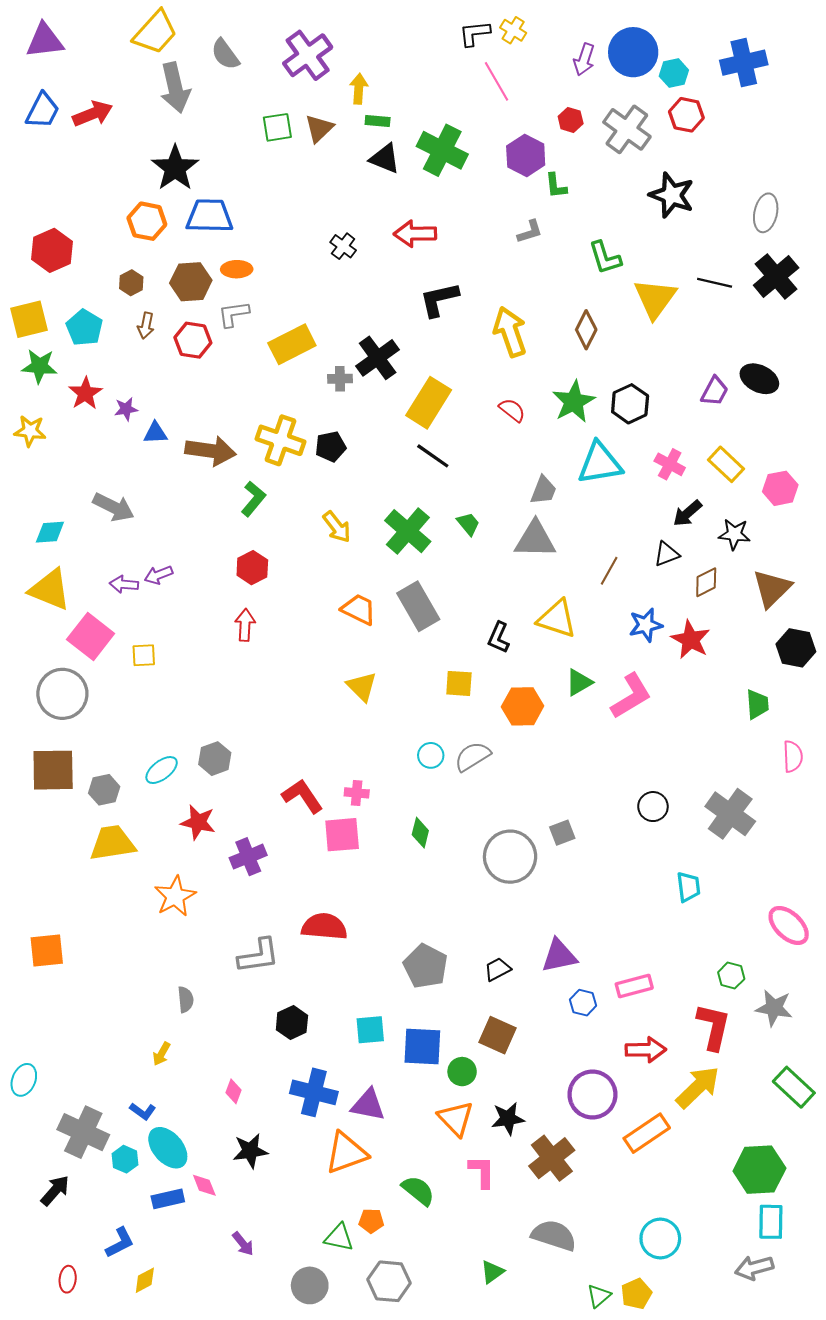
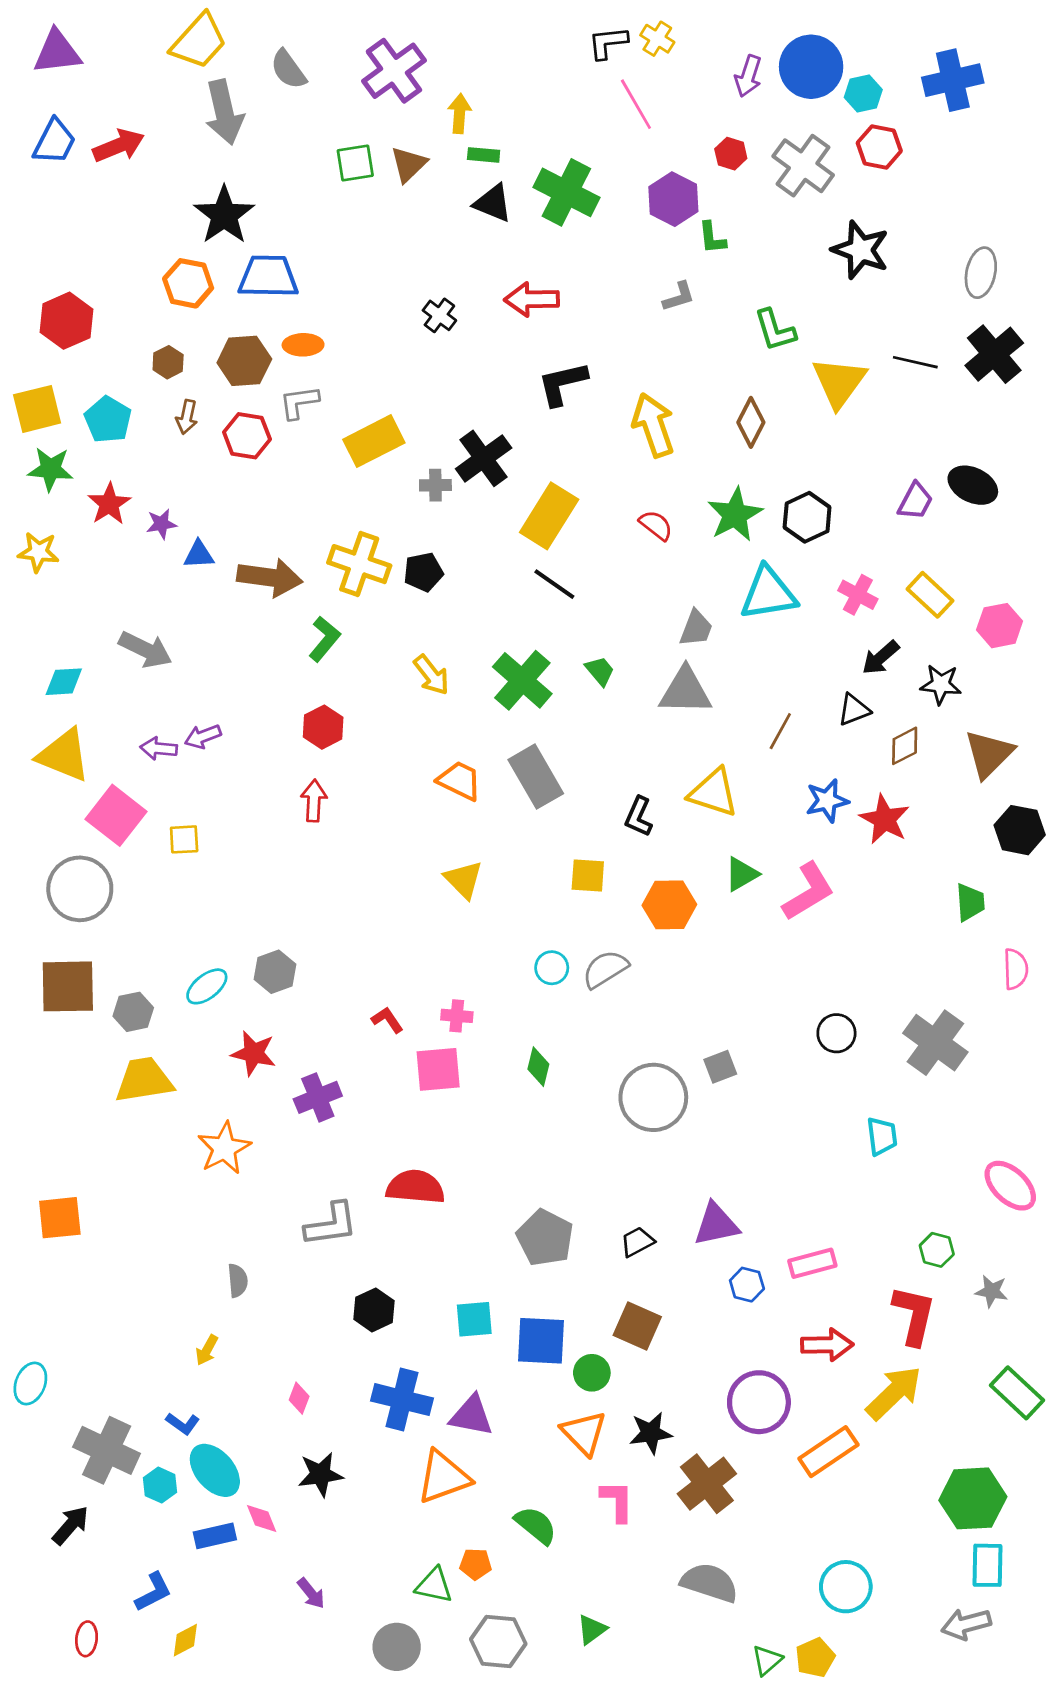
red L-shape: (302, 796) -> (387, 1020), size x0.6
gray star: (774, 1008) -> (992, 1291), size x0.7
green triangle: (492, 1272) -> (592, 1629), moved

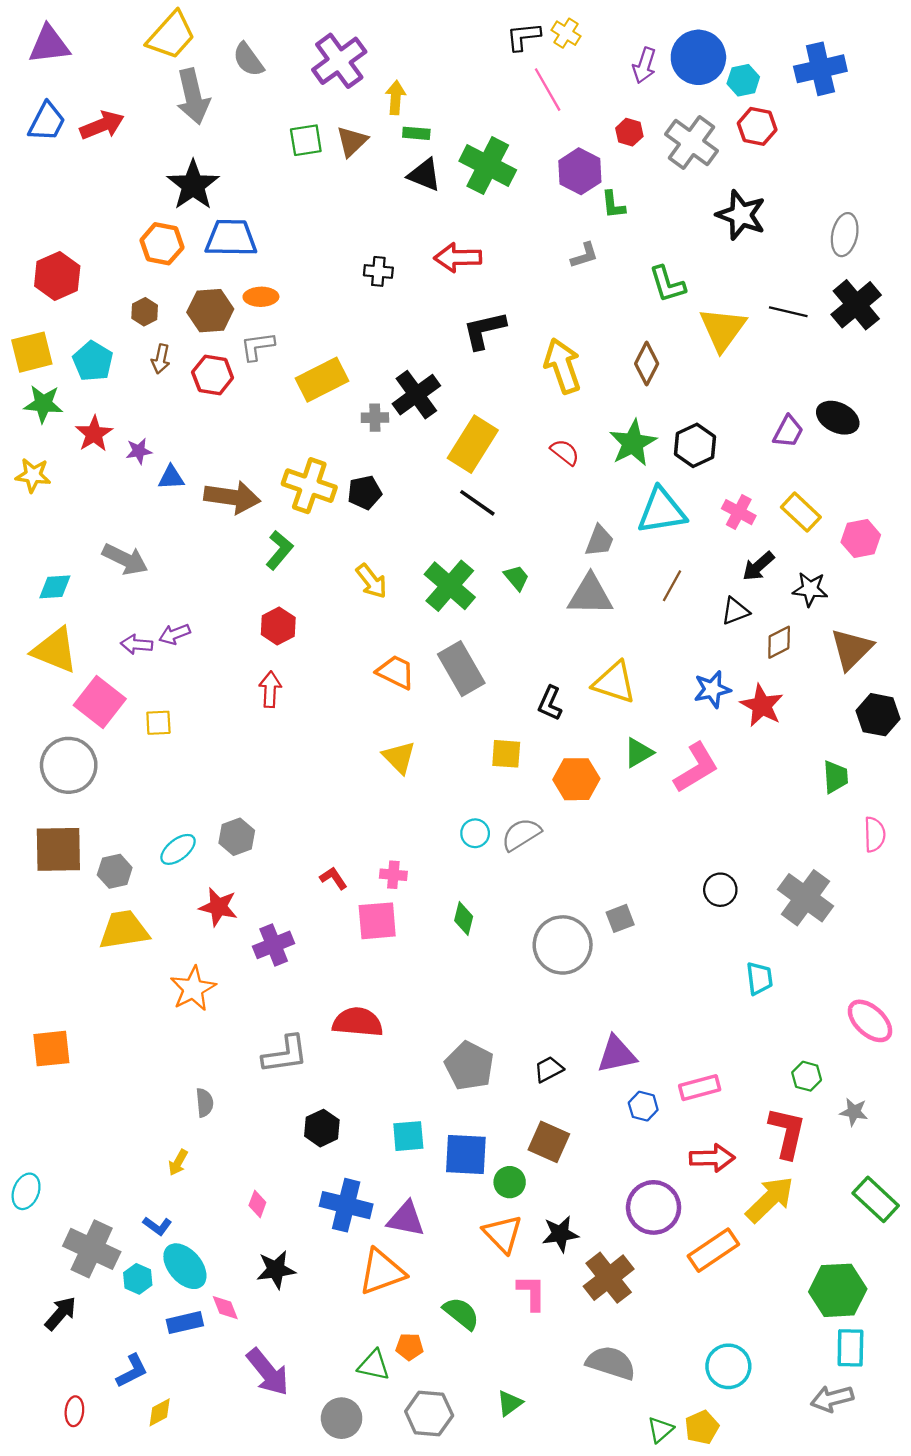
black cross: (439, 315) -> (378, 271), turned -32
brown line: (780, 731) -> (672, 586), moved
purple arrow: (311, 1593) -> (268, 1372), size x1.8

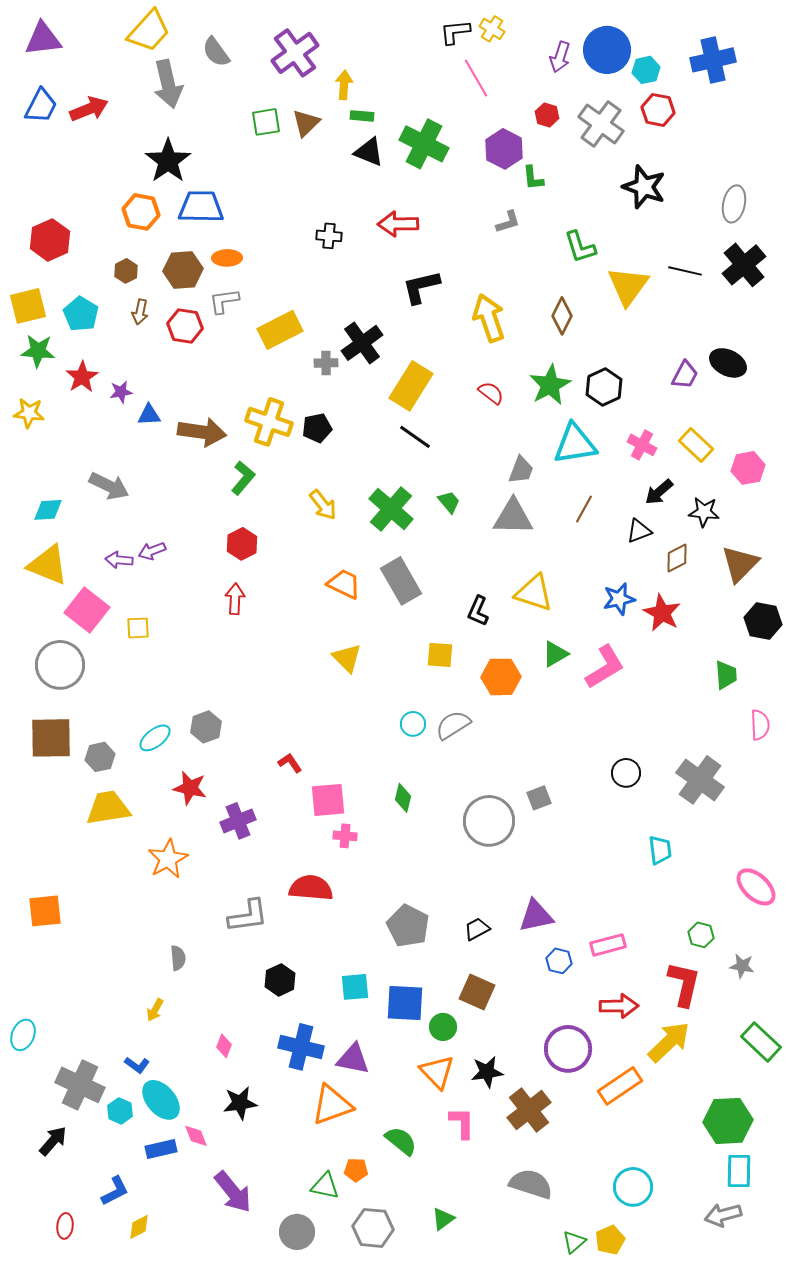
pink cross: (393, 875) -> (345, 836), moved

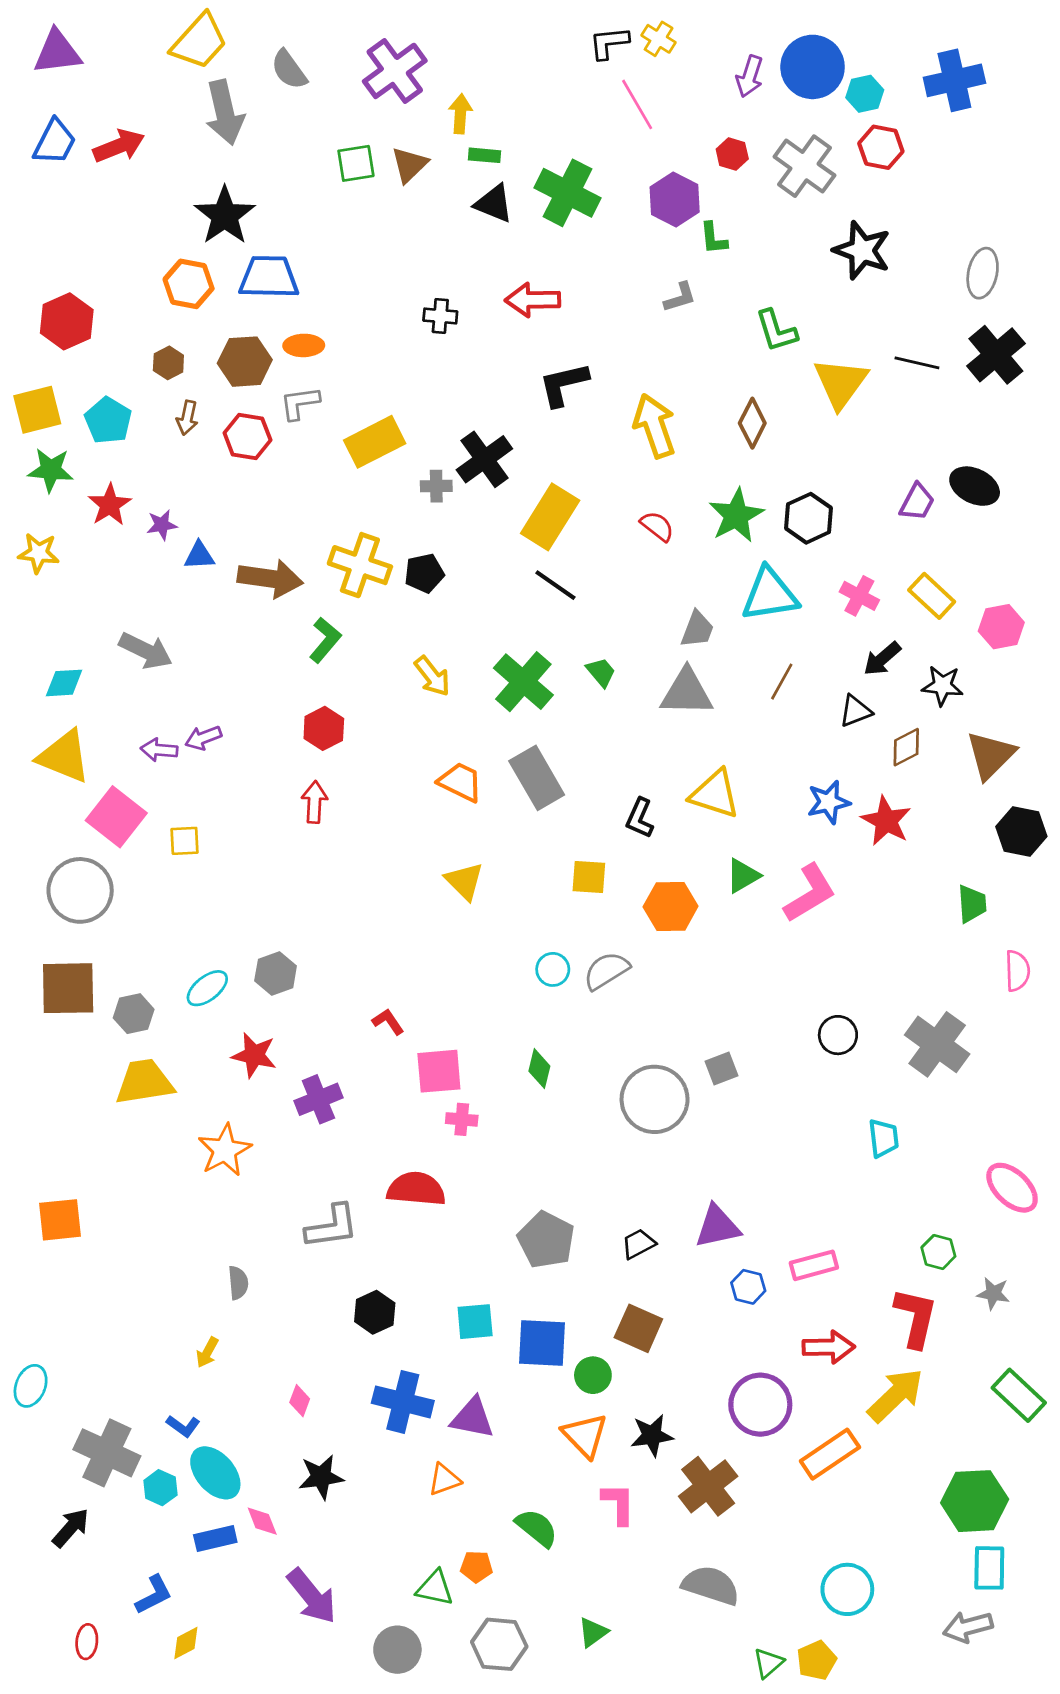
orange triangle: (332, 1105) -> (444, 1480), size x0.6

